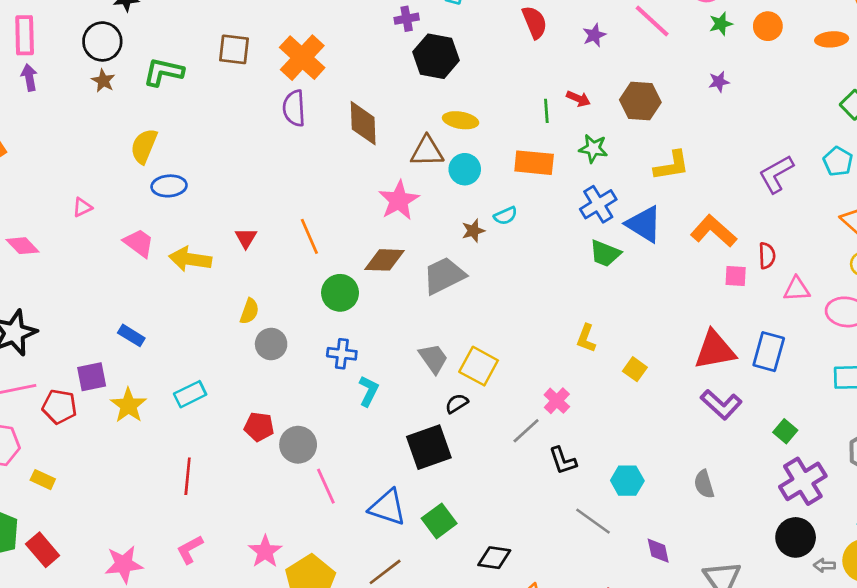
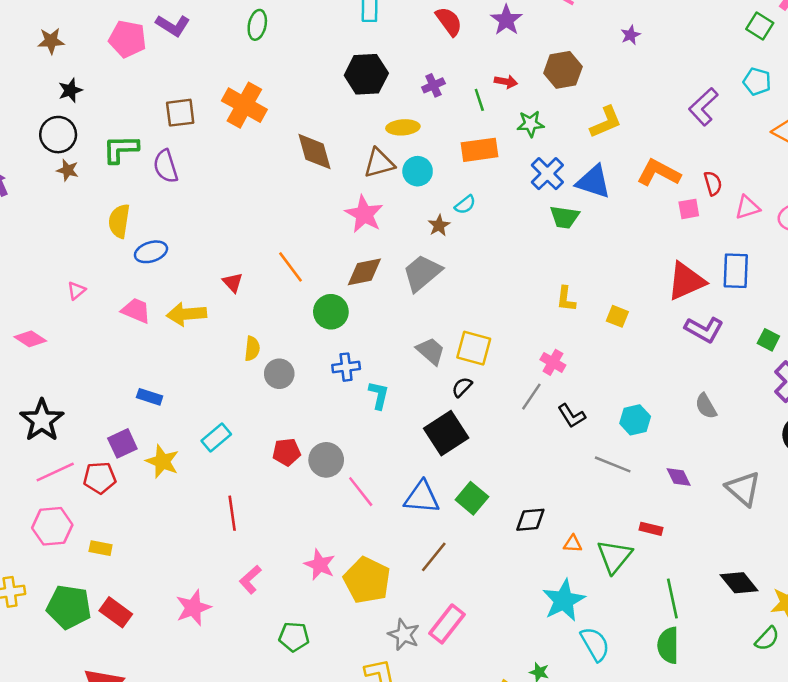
purple cross: (407, 19) -> (433, 85), moved
purple star: (594, 35) -> (506, 20), size x1.4
purple semicircle: (294, 108) -> (166, 166), moved

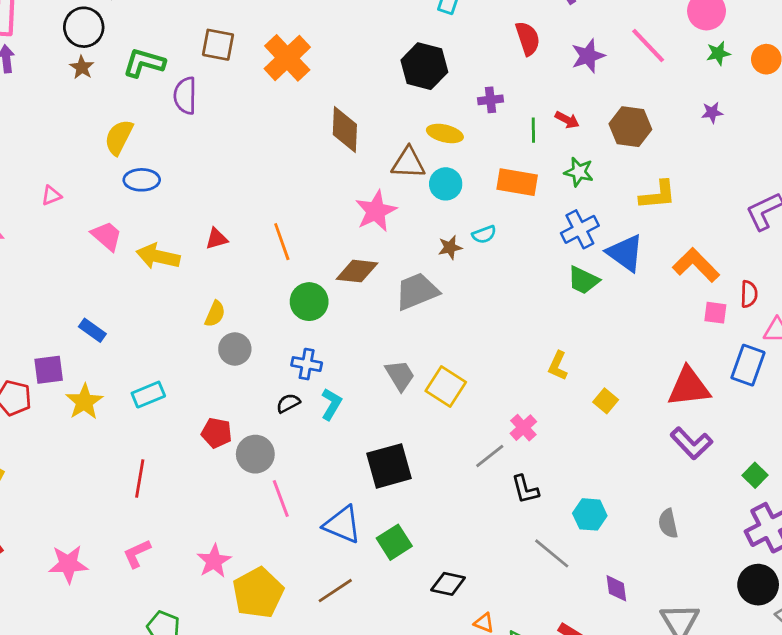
blue rectangle: (736, 271) -> (748, 365), moved
red triangle: (233, 282) -> (217, 239), turned 40
black semicircle: (462, 387) -> (288, 403), moved

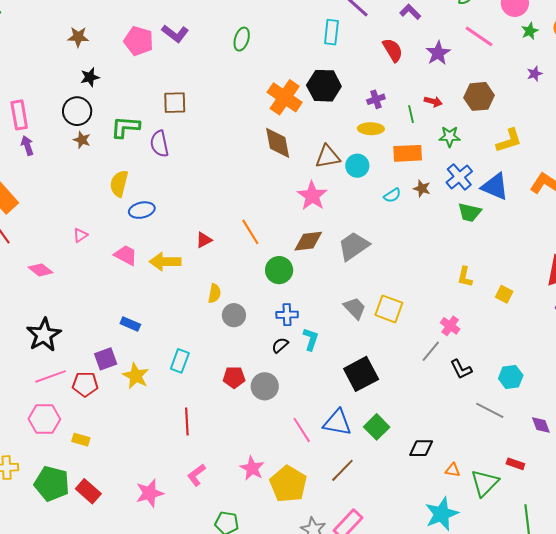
orange cross: (287, 58) -> (285, 97), moved
yellow ellipse: (445, 133) -> (371, 129), moved
brown star: (450, 247) -> (422, 188), moved, turned -30
cyan rectangle: (148, 395) -> (180, 361), turned -35
pink line: (281, 498) -> (302, 430), moved

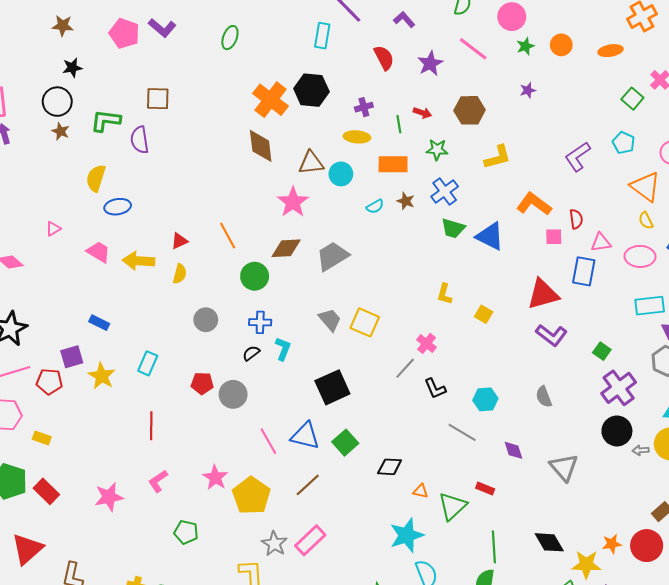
blue triangle: (495, 187) -> (490, 236), moved
yellow semicircle: (214, 293) -> (180, 274), moved

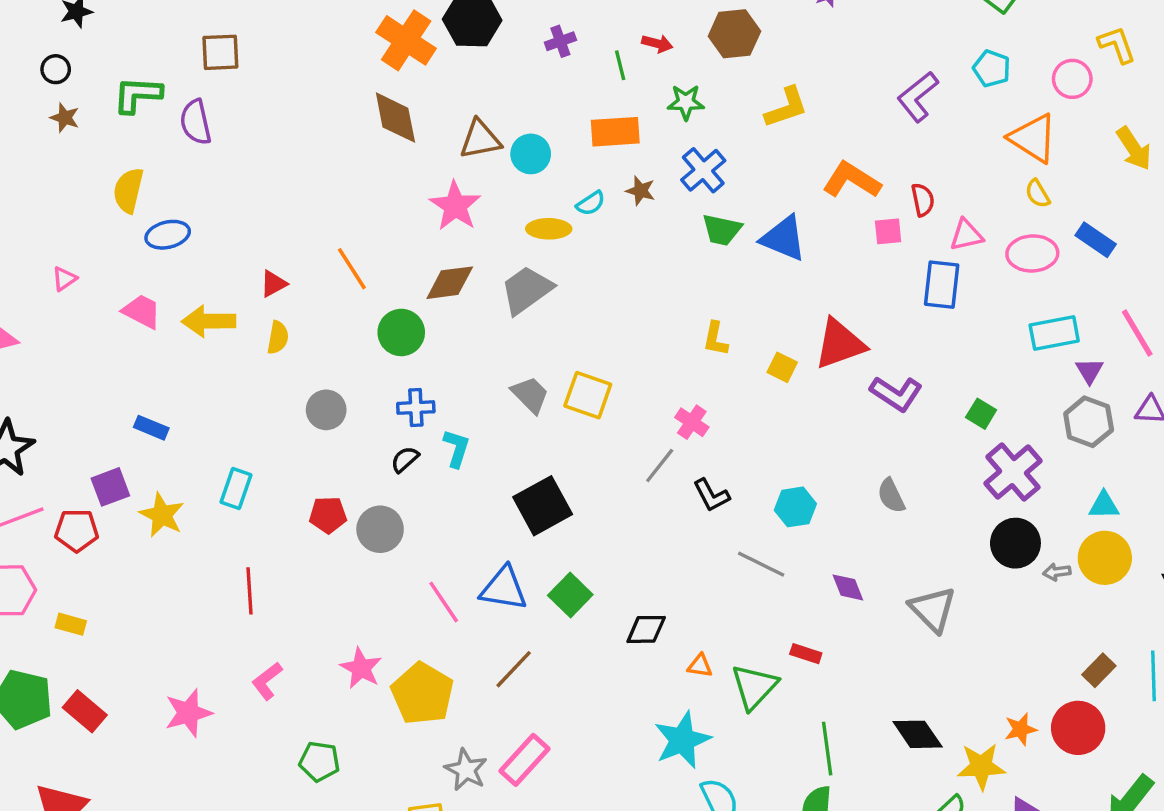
black circle: (57, 102) -> (56, 69), size x0.6
yellow ellipse: (357, 137) -> (549, 229), moved
red triangle: (543, 294) -> (840, 344), moved

